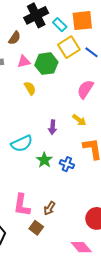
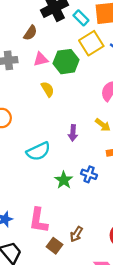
green star: (44, 160) -> (64, 180), moved
brown arrow: (49, 208) -> (76, 234), moved

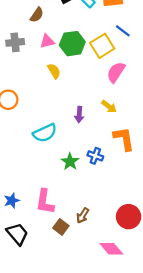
yellow square: (91, 43) -> (102, 46), moved

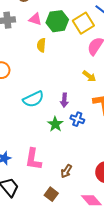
pink triangle: (47, 41) -> (35, 19), turned 32
yellow semicircle: (54, 71) -> (41, 45), turned -144
purple arrow: (79, 115) -> (64, 100), moved
brown square: (61, 227) -> (51, 194), moved

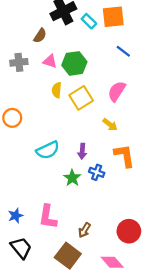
yellow square: (83, 23) -> (81, 98), moved
brown square: (51, 194) -> (68, 256), size x1.6

